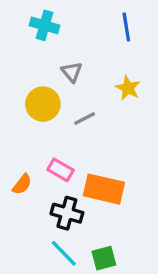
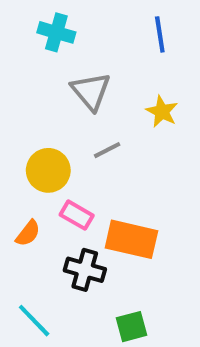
gray triangle: (72, 72) -> (91, 91), size x1.5
yellow circle: (43, 104) -> (48, 170), moved
cyan line: (64, 253) -> (34, 321), moved

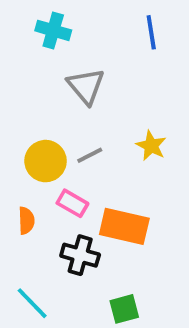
yellow star: (162, 112) -> (151, 146), moved
gray line: (107, 150) -> (90, 155), moved
orange semicircle: (28, 233) -> (26, 221), turned -40

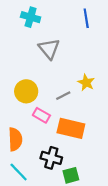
gray line: (90, 155) -> (63, 96), moved
orange semicircle: (26, 221) -> (15, 139), moved, size x1.5
black cross: (80, 255) -> (51, 158), moved

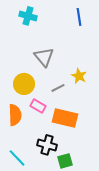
gray triangle: (49, 49) -> (44, 57), moved
orange semicircle: (15, 139) -> (15, 115), moved

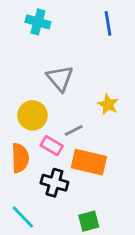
gray line: (58, 88) -> (74, 130), moved
black cross: (47, 145) -> (54, 183), moved

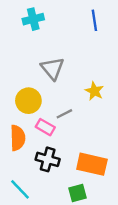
cyan cross: (38, 22) -> (33, 19), turned -30
orange rectangle: (89, 162) -> (92, 164), moved

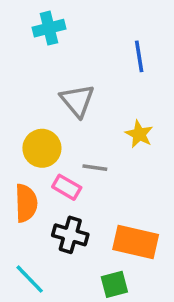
blue line: (94, 20) -> (139, 56), moved
gray line: (64, 114) -> (95, 168), turned 35

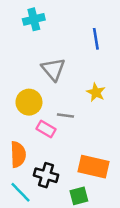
orange semicircle: (26, 203) -> (18, 154), moved
black cross: (70, 235) -> (46, 175), moved

